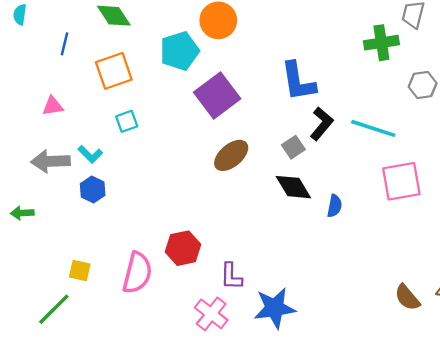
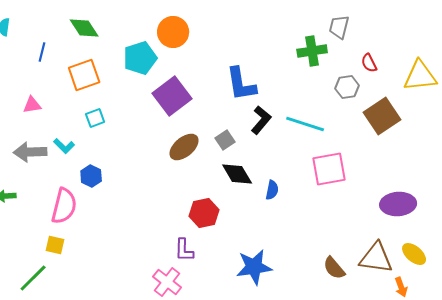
gray square: (293, 147) -> (225, 140), moved
blue hexagon: (93, 189) -> (91, 176), moved
red hexagon: (183, 248) -> (204, 213), moved
pink semicircle: (137, 273) -> (64, 206), moved
blue star: (275, 308) -> (254, 267), moved

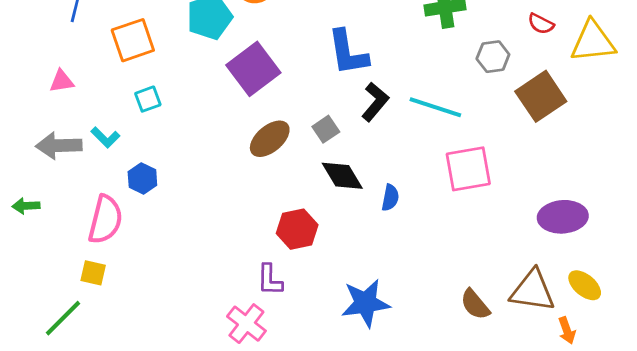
red semicircle: (369, 63) -> (541, 24), moved, turned -36

